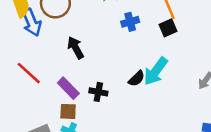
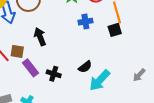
cyan arrow: (156, 71) -> (100, 80), moved
brown square: (68, 111) -> (17, 51), moved

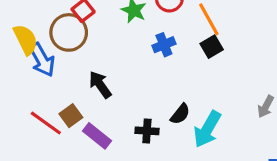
brown square: (17, 51) -> (71, 116), turned -32
black cross: (54, 74) -> (147, 131), moved

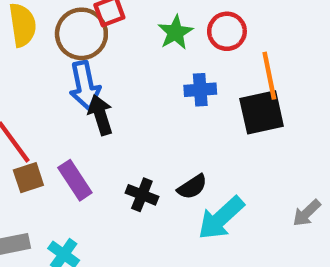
black square: (212, 47) -> (262, 112), size x1.5
blue arrow: (42, 60) -> (85, 86), moved
brown square: (71, 116) -> (28, 178), moved

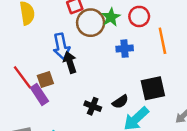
brown circle: (81, 34) -> (91, 23), moved
black square: (262, 112) -> (153, 88), moved
brown square: (28, 178) -> (45, 80), moved
purple rectangle: (75, 180) -> (39, 95), moved

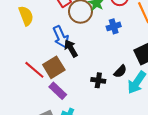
brown square: (45, 80) -> (54, 67), size x1.5
purple rectangle: (39, 95) -> (58, 91), moved

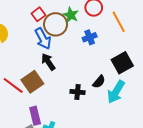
blue arrow: (61, 37) -> (43, 39), moved
purple rectangle: (58, 91) -> (35, 116), moved, turned 36

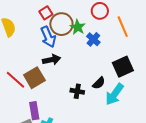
green star: (71, 15) -> (78, 27), moved
blue cross: (90, 37) -> (93, 39), turned -32
black arrow: (48, 62) -> (51, 60), turned 108

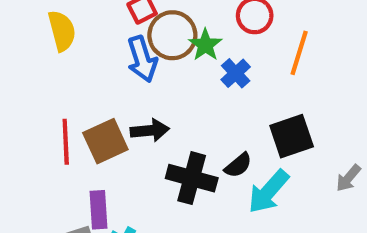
orange line: (123, 27) -> (299, 53), turned 35
black arrow: (51, 60) -> (150, 130), moved
red line: (16, 80) -> (66, 142), turned 40
black cross: (77, 91) -> (192, 178), size x1.6

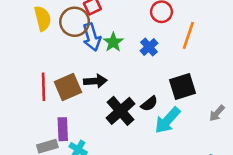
brown circle: (172, 35) -> (75, 22), moved
green star: (205, 45) -> (113, 42), moved
black cross: (192, 178) -> (120, 111), turned 32

